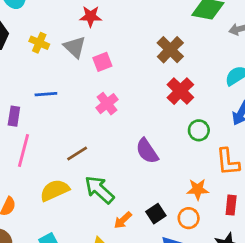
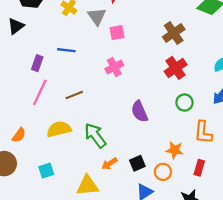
brown line: (77, 154) -> (74, 95), moved

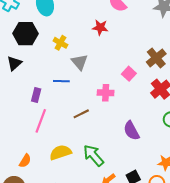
gray triangle: (97, 16) -> (80, 62), moved
pink square: (117, 33) -> (129, 74), moved, turned -32
pink cross: (114, 67) -> (106, 93), turned 35
brown line: (74, 95) -> (81, 114), moved

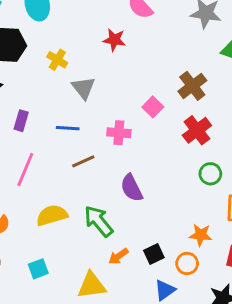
blue line: (61, 81) -> (68, 128), moved
purple rectangle: (36, 95) -> (21, 121), moved
purple semicircle: (131, 131) -> (132, 188), moved

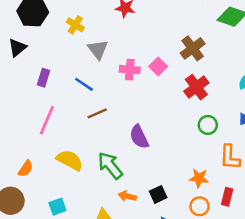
blue line: (68, 128) -> (84, 84), turned 30
pink cross: (119, 133) -> (130, 70), moved
yellow semicircle: (52, 215) -> (70, 160), turned 44
orange arrow: (118, 256) -> (127, 196), turned 48
orange circle: (187, 263) -> (200, 206), moved

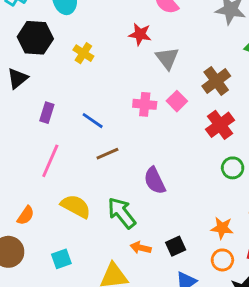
gray triangle: (98, 49) -> (167, 58), moved

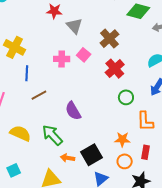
yellow cross: (83, 53) -> (15, 47), moved, size x1.5
blue line: (93, 121) -> (27, 73), turned 63
black square: (176, 246) -> (91, 155), size x1.5

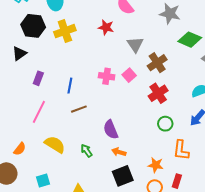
gray triangle: (74, 26) -> (135, 45), moved
yellow cross: (15, 47) -> (65, 31), moved, turned 35
green arrow: (52, 135) -> (87, 151), size x0.6
orange arrow: (68, 158) -> (119, 152), moved

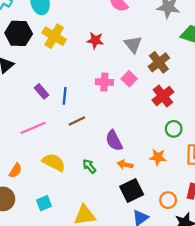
red star: (106, 27) -> (95, 40), moved
yellow cross: (65, 31) -> (54, 36), turned -35
purple rectangle: (38, 78) -> (41, 91), moved, turned -56
pink line: (39, 112) -> (33, 128), turned 45
orange star: (156, 165) -> (158, 157), moved

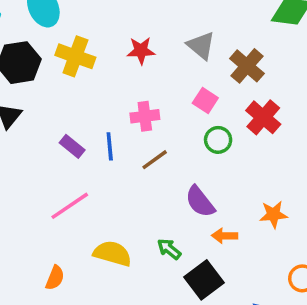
pink cross: (104, 82) -> (145, 116), moved
brown line: (77, 121) -> (155, 160), moved
green circle: (174, 129) -> (218, 140), moved
black square: (132, 191) -> (204, 280), moved

